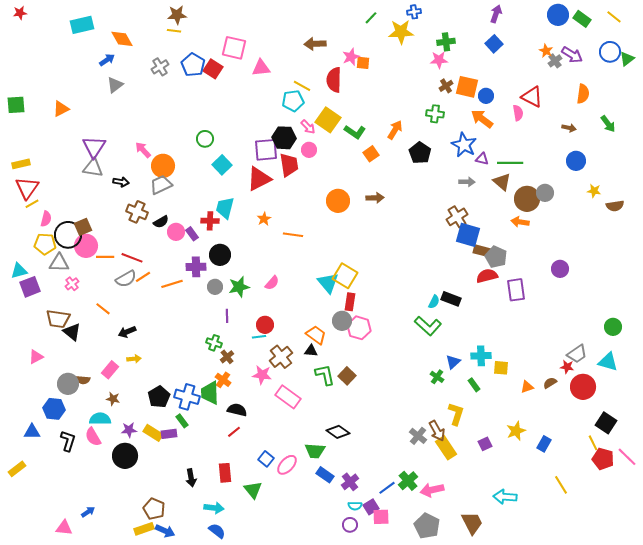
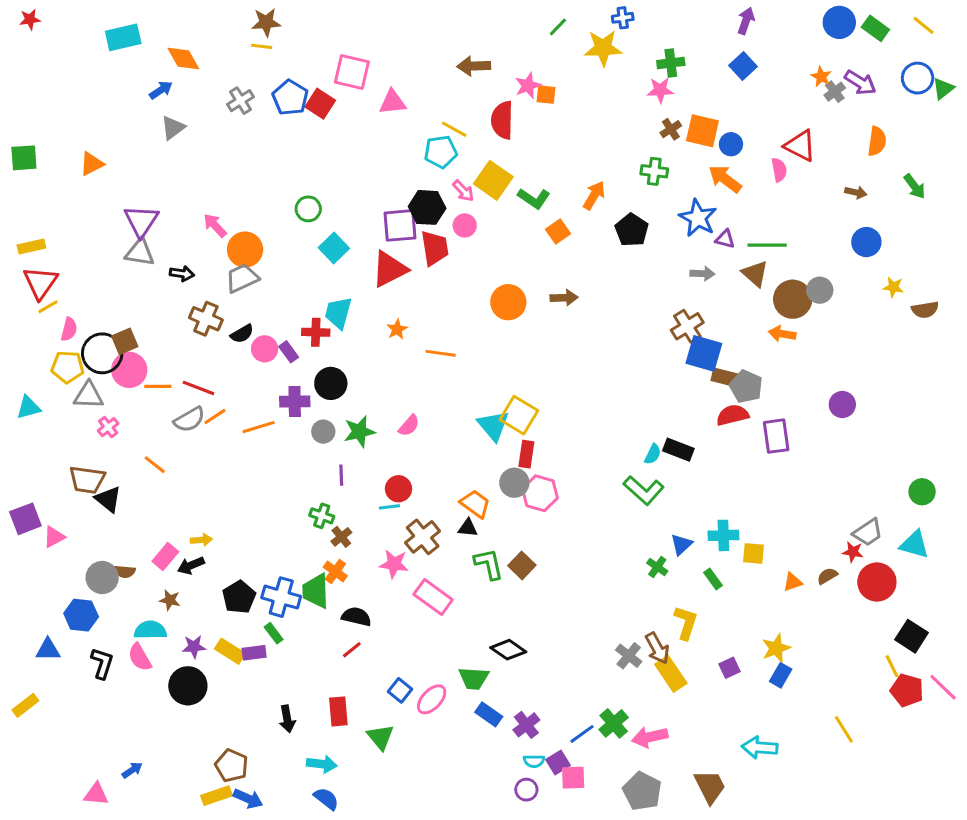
purple square: (30, 287) -> (25, 519), moved
black arrow: (127, 332) -> (191, 565), moved
blue rectangle: (544, 444) -> (781, 675), moved

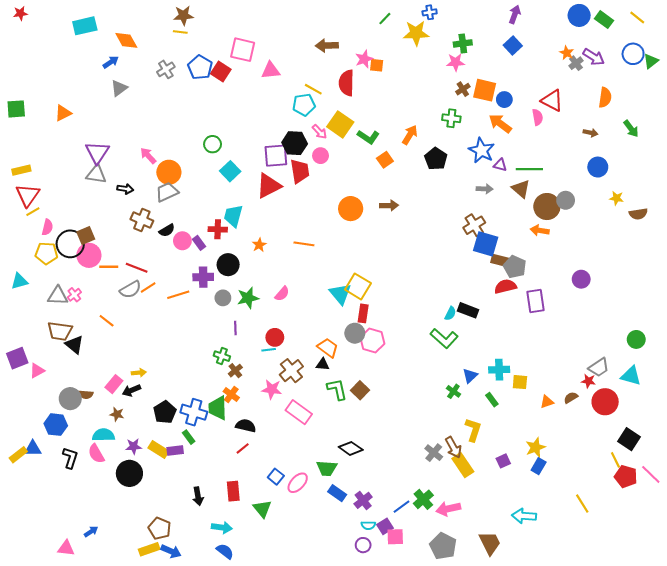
orange star: (397, 329) -> (259, 245), moved
gray triangle: (89, 395) -> (58, 296), moved
yellow rectangle: (25, 705) -> (18, 455), moved

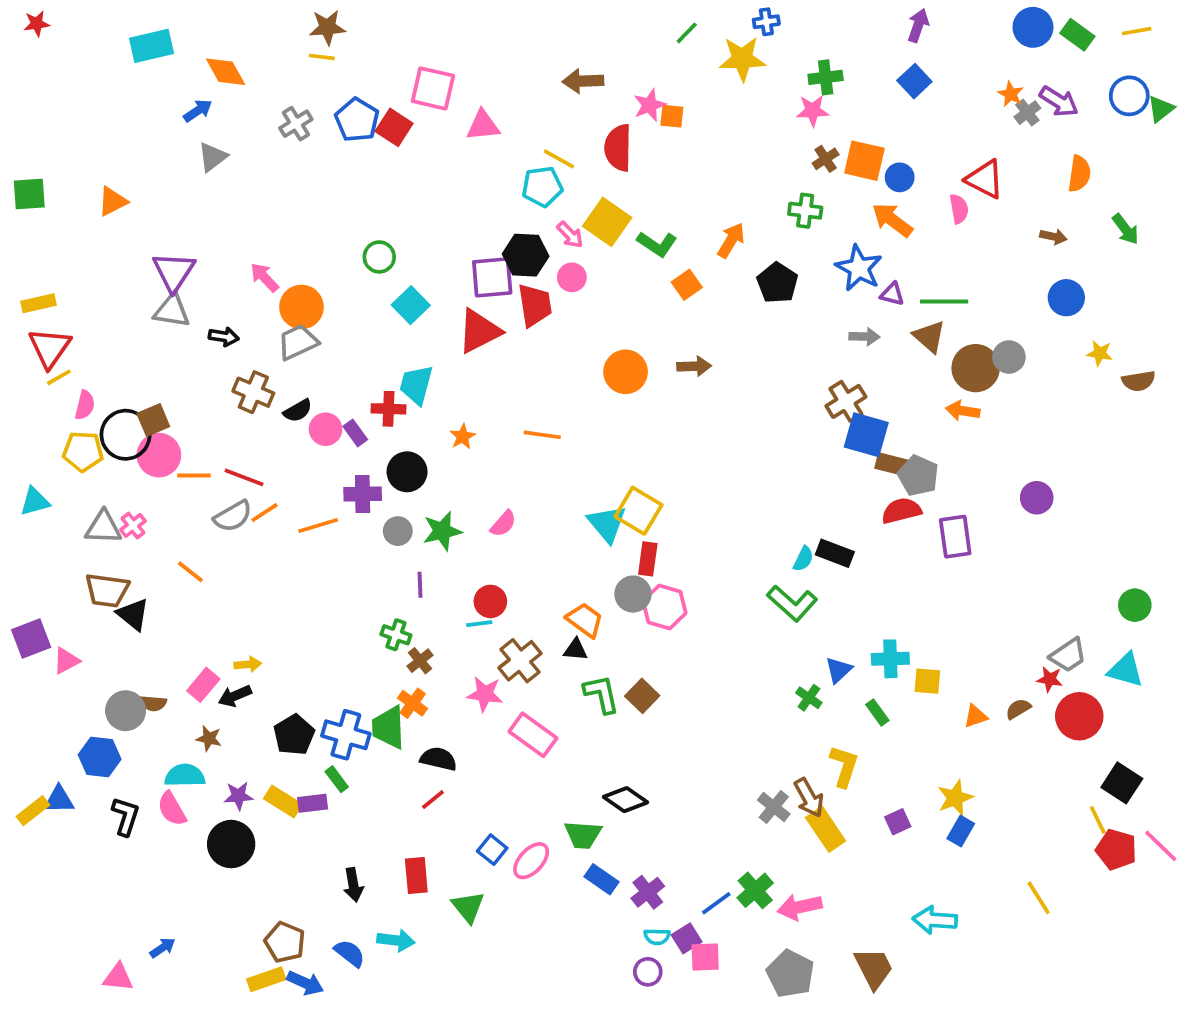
yellow line: (637, 17) -> (1137, 31), turned -49
blue semicircle: (225, 551) -> (350, 953), moved

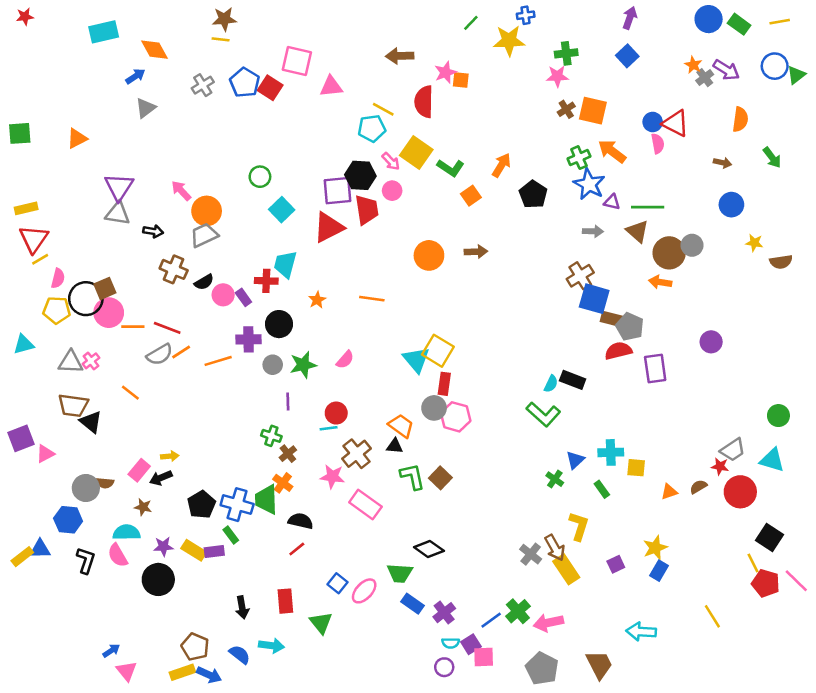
blue circle: (900, 177) -> (653, 122), moved
green cross: (805, 211) -> (579, 158), moved, turned -30
pink triangle: (118, 977) -> (127, 671), moved, turned 45

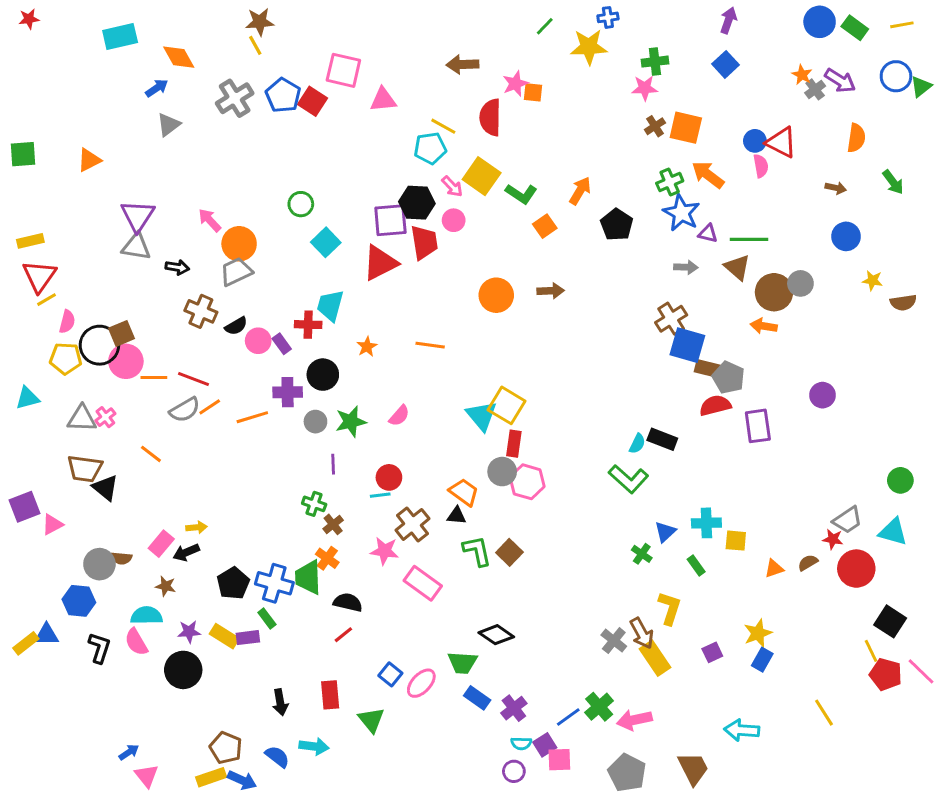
yellow line: (221, 39) -> (255, 45), turned 54
gray cross: (203, 85) -> (235, 98), size x1.4

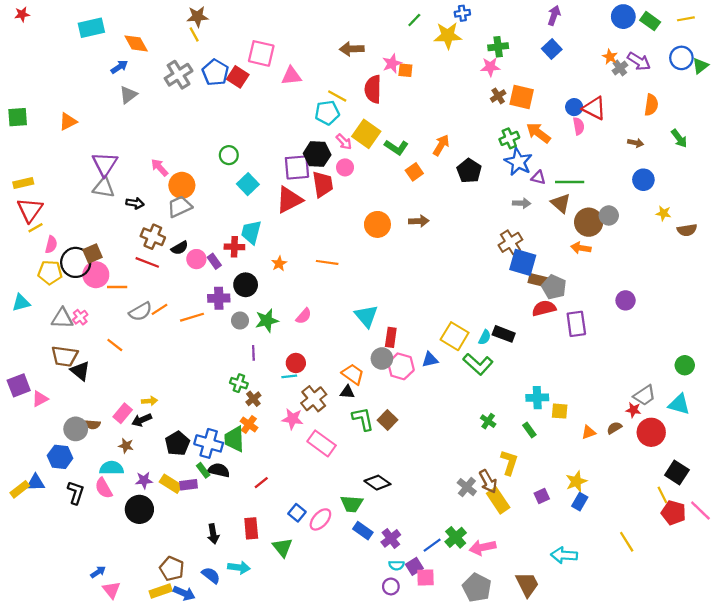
red line: (194, 379) -> (147, 262), moved
yellow square: (507, 405) -> (455, 336), moved
blue triangle: (665, 532) -> (430, 360), moved, turned 30
black semicircle: (348, 602) -> (219, 470), moved

